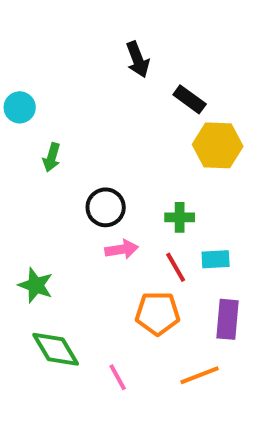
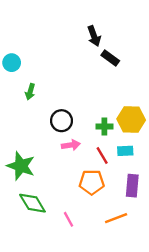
black arrow: (138, 59) -> (94, 36), moved
yellow hexagon: (218, 145) -> (131, 120), moved
green star: (36, 285) -> (21, 166), size x1.4

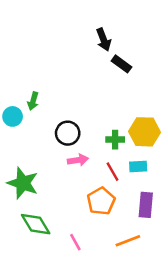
cyan circle: (12, 63) -> (13, 116), moved
orange pentagon: (92, 182) -> (101, 201), turned -30

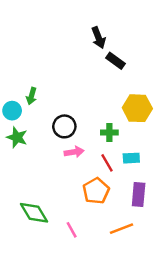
yellow hexagon: (145, 132) -> (137, 108), moved
green star: (23, 183) -> (17, 137), moved, size x0.7

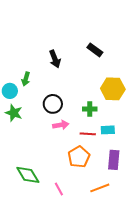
black arrow: (98, 38) -> (55, 59), moved
red line: (107, 163) -> (88, 134), turned -56

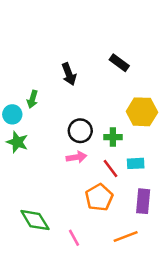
black circle: (53, 104) -> (80, 131), moved
red line: (88, 134) -> (110, 168), turned 49

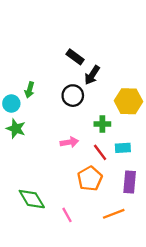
black rectangle: (119, 63) -> (75, 57), moved
black arrow: (69, 74) -> (92, 75), moved, turned 54
black circle: (80, 131) -> (73, 96), moved

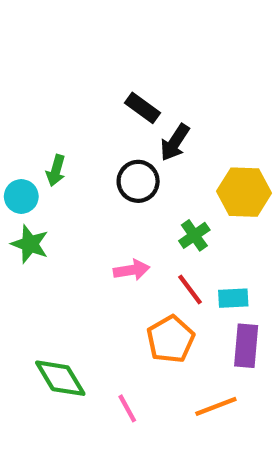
green cross: (102, 124) -> (194, 235), turned -35
cyan rectangle: (123, 148) -> (233, 298), moved

